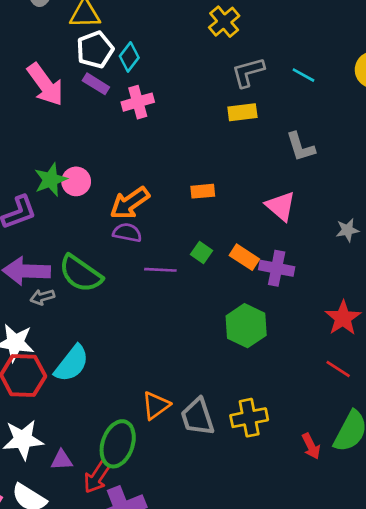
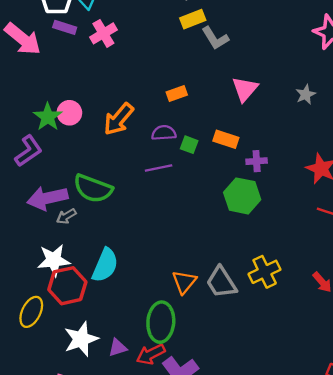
gray L-shape: (301, 147) -> (215, 38), moved
pink triangle: (281, 206) -> (245, 89), turned 44
purple semicircle: (127, 233) -> (164, 133), moved
purple cross: (277, 268) -> (257, 161), moved, size x0.7
red arrow: (97, 477) -> (151, 354), turned 44

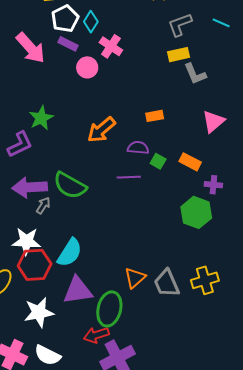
pink cross: (103, 33) -> (111, 46), moved, turned -35
pink circle: (69, 113) -> (87, 67), moved
gray arrow: (66, 216) -> (43, 205), turned 144
purple triangle: (118, 348) -> (78, 290), moved, size x1.8

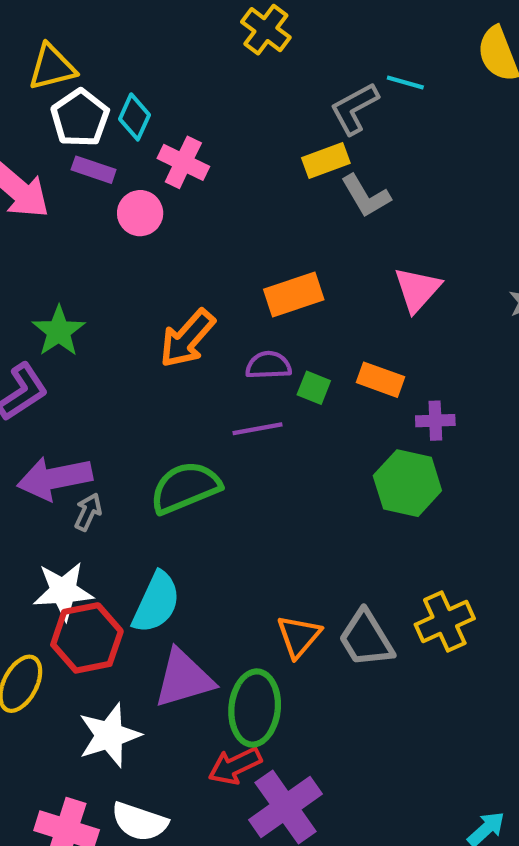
gray L-shape: (180, 25) -> (354, 108), moved
orange rectangle: (155, 116) -> (294, 294), size x1.5
green semicircle: (70, 185) -> (185, 488), moved, turned 136

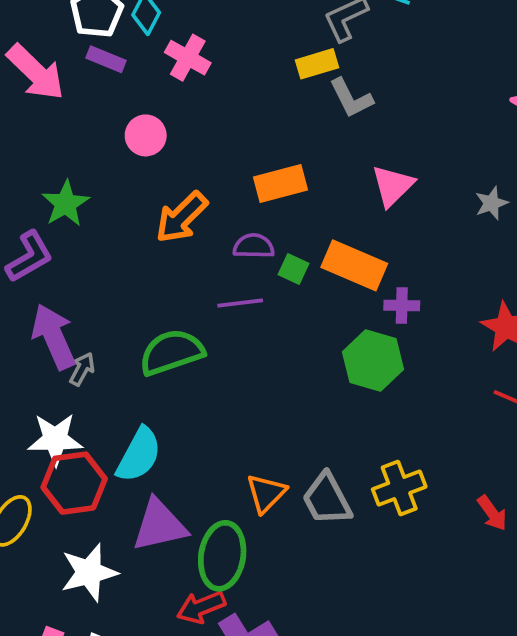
pink circle: (140, 213) -> (146, 135), moved
orange rectangle: (380, 380) -> (354, 265), size x1.5
purple arrow: (55, 478) -> (54, 337), turned 74

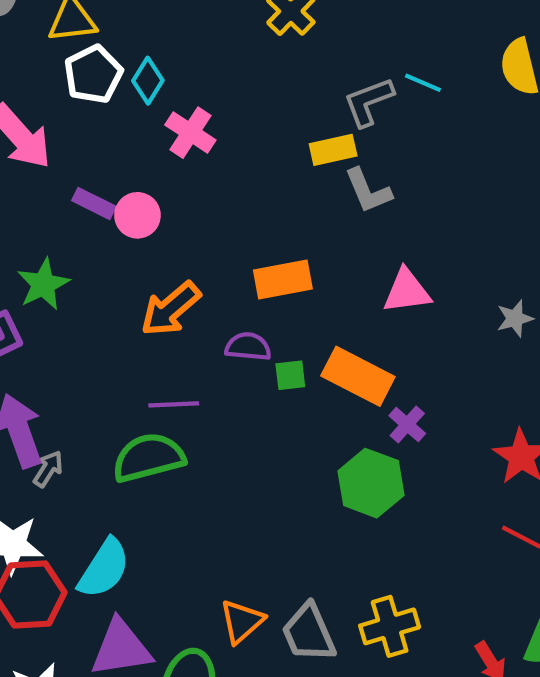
purple rectangle: (106, 59) -> (94, 204), moved
pink triangle: (393, 186) -> (407, 291), turned 33
green square: (293, 269) -> (290, 375), turned -36
purple line: (240, 303) -> (174, 404), moved
purple cross: (402, 306) -> (407, 425), turned 36

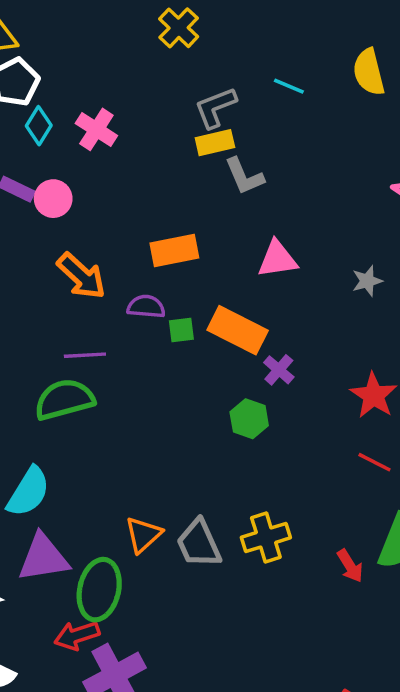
cyan diamond: (148, 81) -> (39, 126), moved
gray L-shape: (369, 102) -> (215, 108), moved
orange arrow: (171, 309) -> (81, 276), turned -96
green hexagon: (371, 483) -> (249, 419), size x0.7

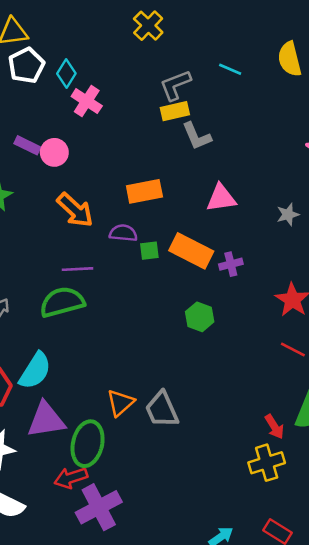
cyan diamond: (39, 126) -> (66, 73), moved
purple cross: (279, 370) -> (231, 264), moved, turned 35
yellow cross: (266, 537) -> (267, 463), moved

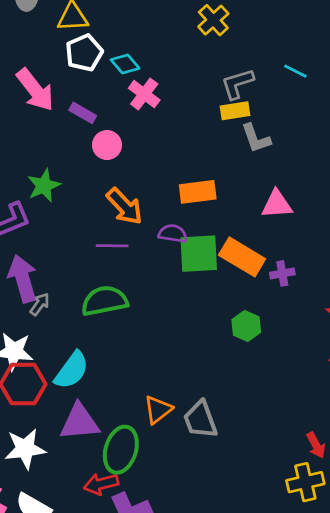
cyan diamond: (66, 73) -> (125, 64), turned -76
purple rectangle: (27, 145) -> (83, 113), moved
green square: (149, 251) -> (199, 254), size x2.0
purple line: (78, 269) -> (112, 246), moved

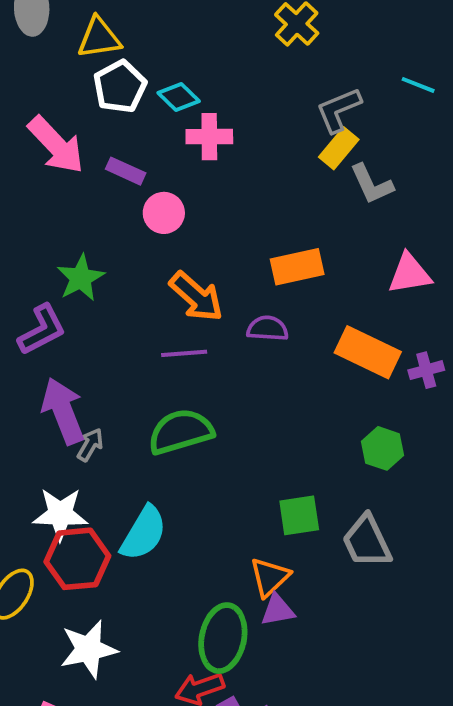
pink cross: (144, 94) -> (209, 137), turned -32
yellow rectangle: (235, 111) -> (339, 148), turned -36
green square: (199, 254) -> (299, 515), moved, size x0.7
gray trapezoid: (200, 420) -> (367, 541), moved
purple triangle: (79, 422) -> (278, 610), moved, size x0.6

